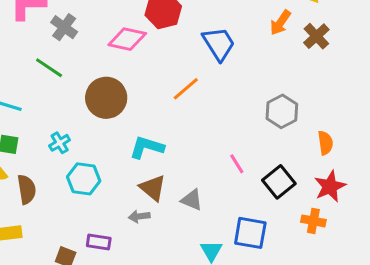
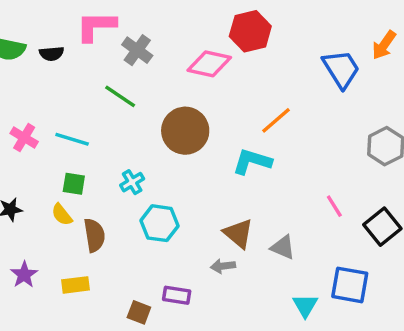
blue trapezoid: (219, 44) -> (341, 69), moved
cyan L-shape: (147, 147) -> (252, 162), moved

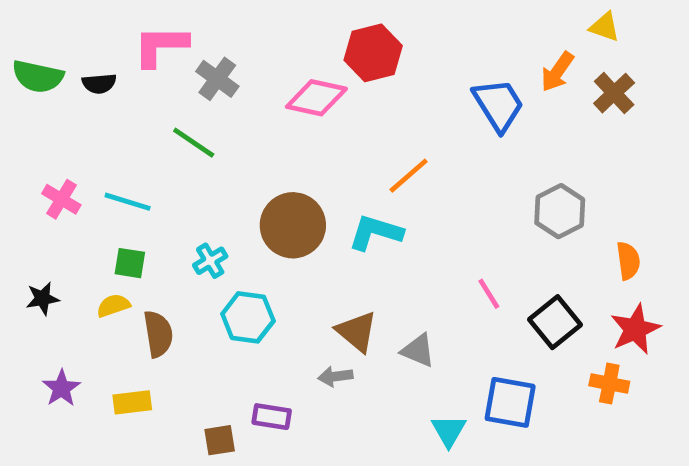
brown circle: (185, 131) -> (293, 225), moved
yellow semicircle: (62, 215) -> (113, 306), turned 110
brown square: (139, 312) -> (220, 440), turned -30

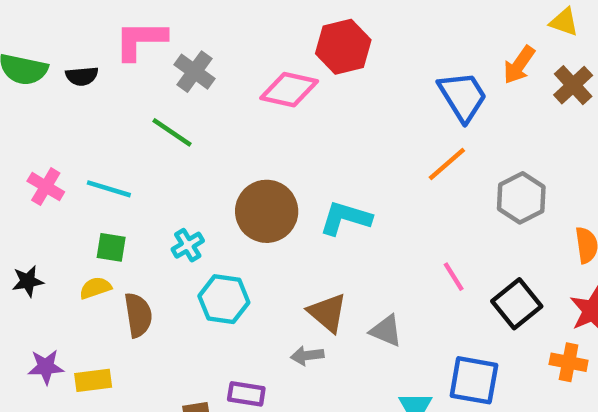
orange line: (409, 176) -> (447, 164), moved
purple star: (61, 388) -> (46, 367), turned 30
yellow rectangle: (132, 402) -> (93, 380), moved

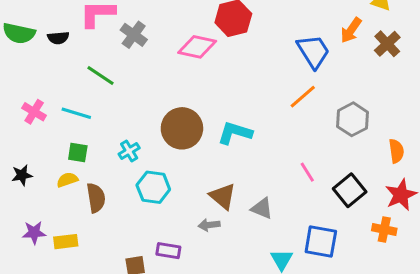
green line: (172, 132) -> (100, 76), moved

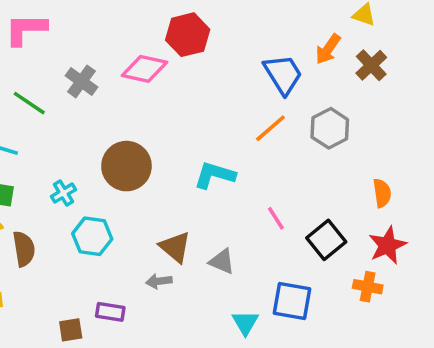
gray cross: (134, 35) -> (81, 81), moved
gray hexagon: (353, 119) -> (330, 128), moved
cyan L-shape: (235, 133) -> (215, 175), moved

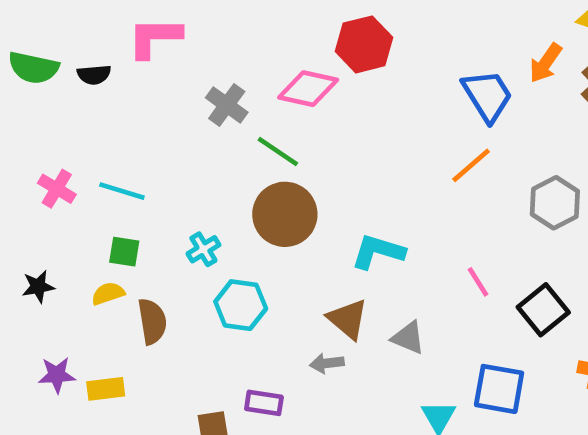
green line: (29, 103) -> (278, 151), moved
gray hexagon: (330, 128) -> (555, 203), moved
cyan L-shape: (215, 175) -> (378, 252), moved

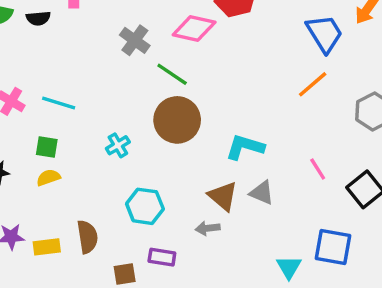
green square: (124, 252) -> (47, 147), moved
cyan hexagon: (241, 305) -> (145, 206), moved
brown semicircle: (152, 321) -> (87, 237), moved
gray triangle: (408, 338) -> (262, 193), moved

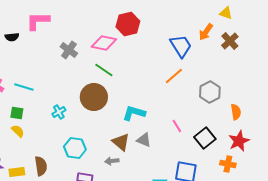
green line: (172, 74) -> (104, 70), moved
yellow semicircle: (48, 177) -> (18, 131), turned 64

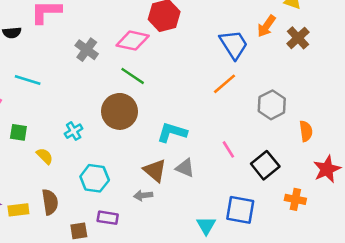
cyan line: (24, 87) -> (28, 80), moved
yellow semicircle: (18, 131) -> (45, 156), moved
red star: (239, 141) -> (327, 169), moved

